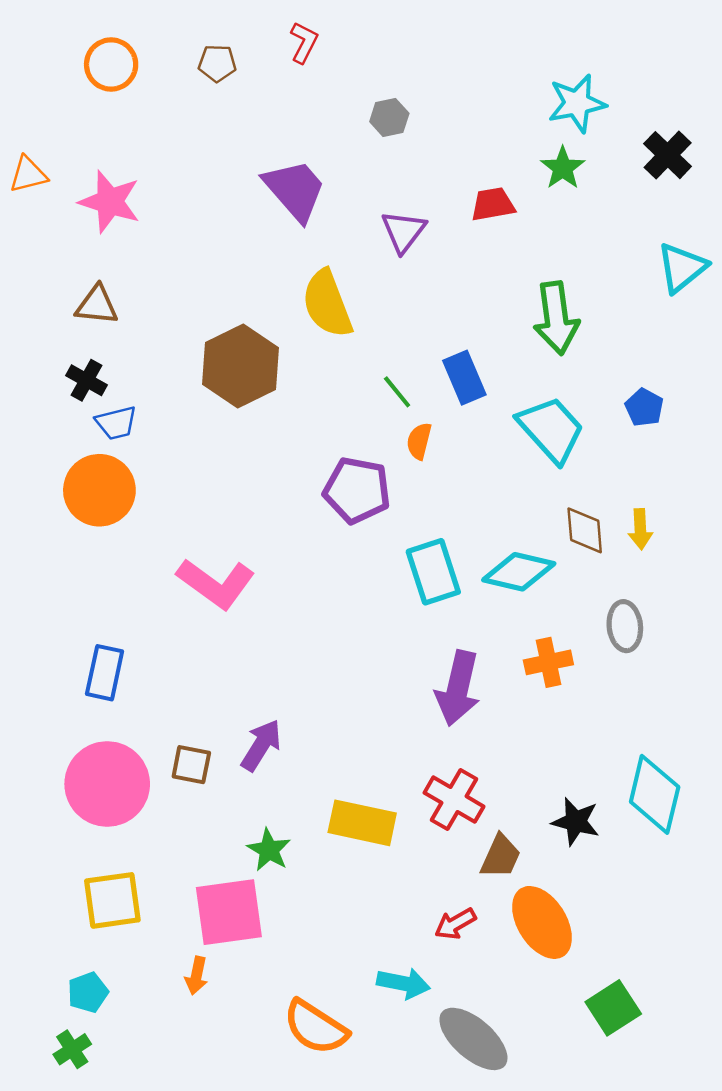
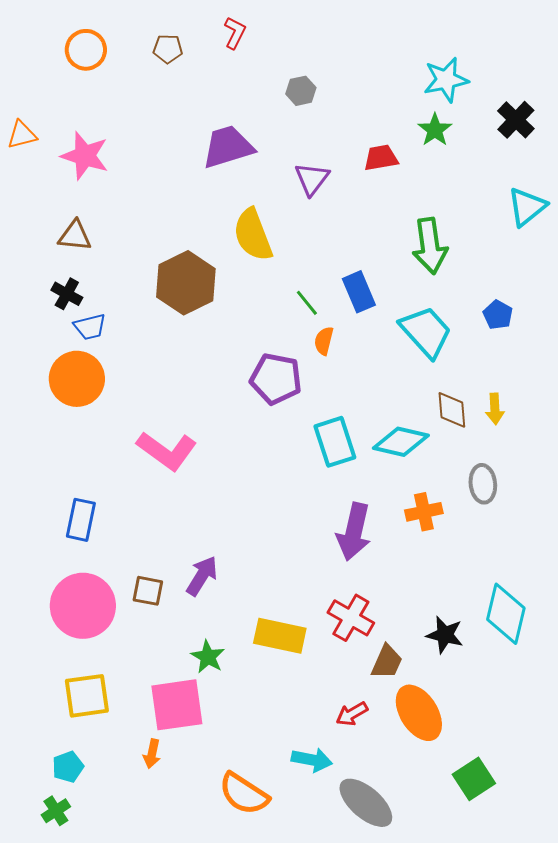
purple trapezoid: (295, 190) -> (228, 147), turned -66

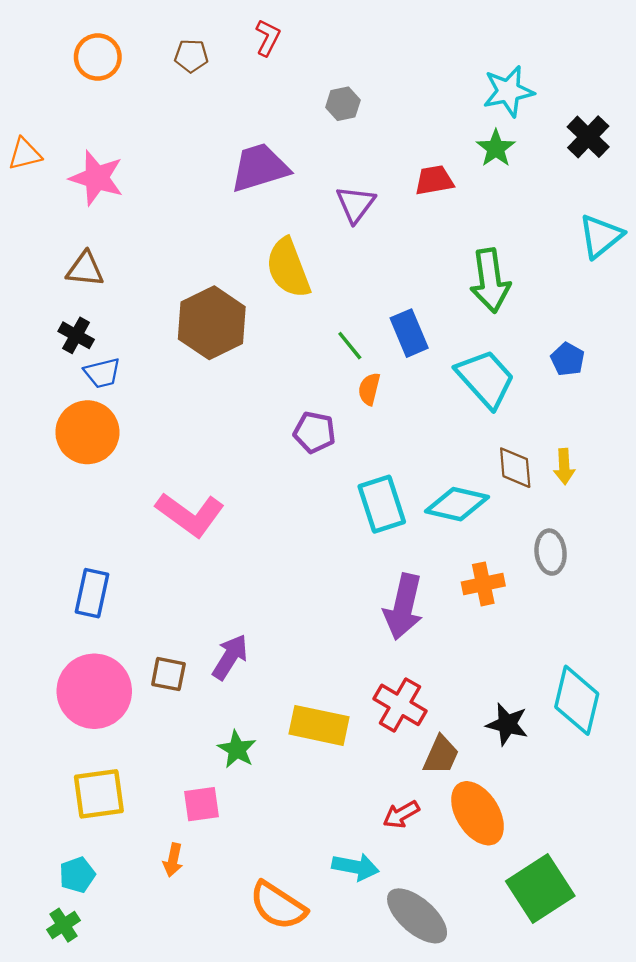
purple pentagon: (276, 379) -> (314, 432), size x0.7
pink square: (177, 705) -> (202, 804), size x0.6
green square: (474, 779) -> (540, 889), size x1.4

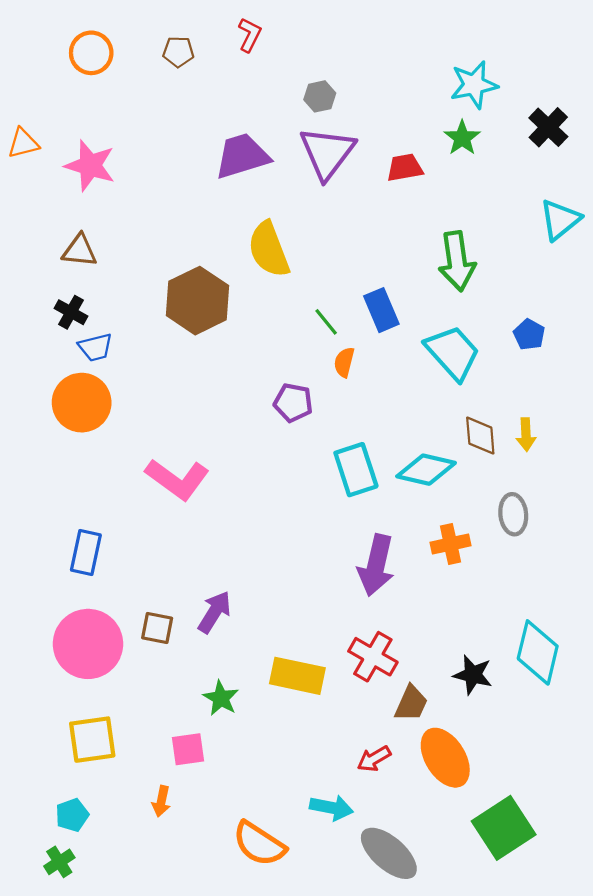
purple triangle: (355, 204) -> (327, 153), moved, size x1.5

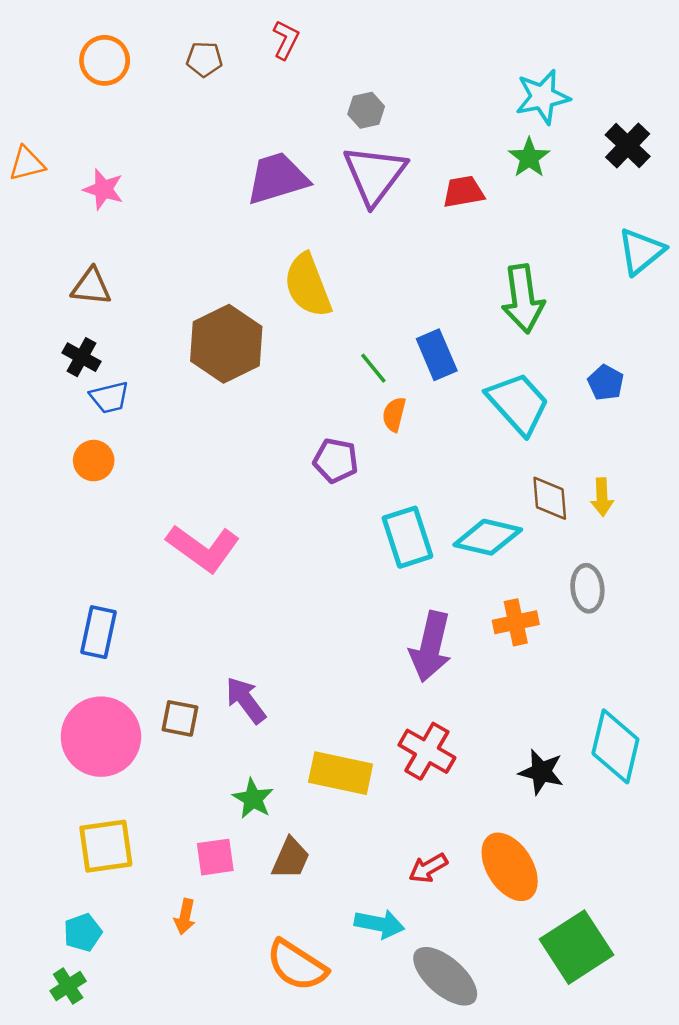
pink star: (90, 166) -> (103, 189), size x0.7
orange circle: (82, 403) -> (94, 461), size x0.6
purple arrow: (215, 612) -> (246, 700), turned -69
brown trapezoid: (411, 703) -> (291, 858), moved

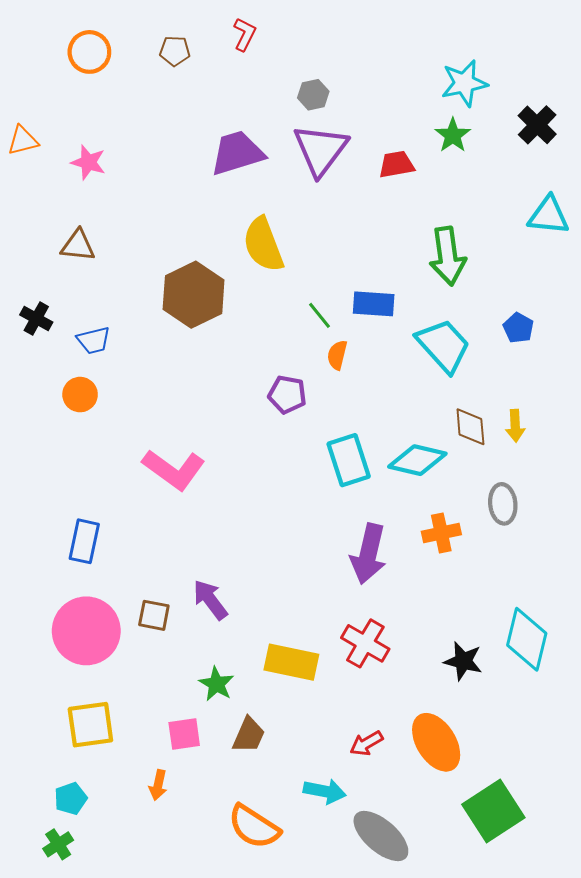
cyan triangle: (641, 251) -> (549, 215), turned 45
blue rectangle: (437, 355) -> (374, 304), turned -63
black cross: (81, 357) -> (36, 319), moved

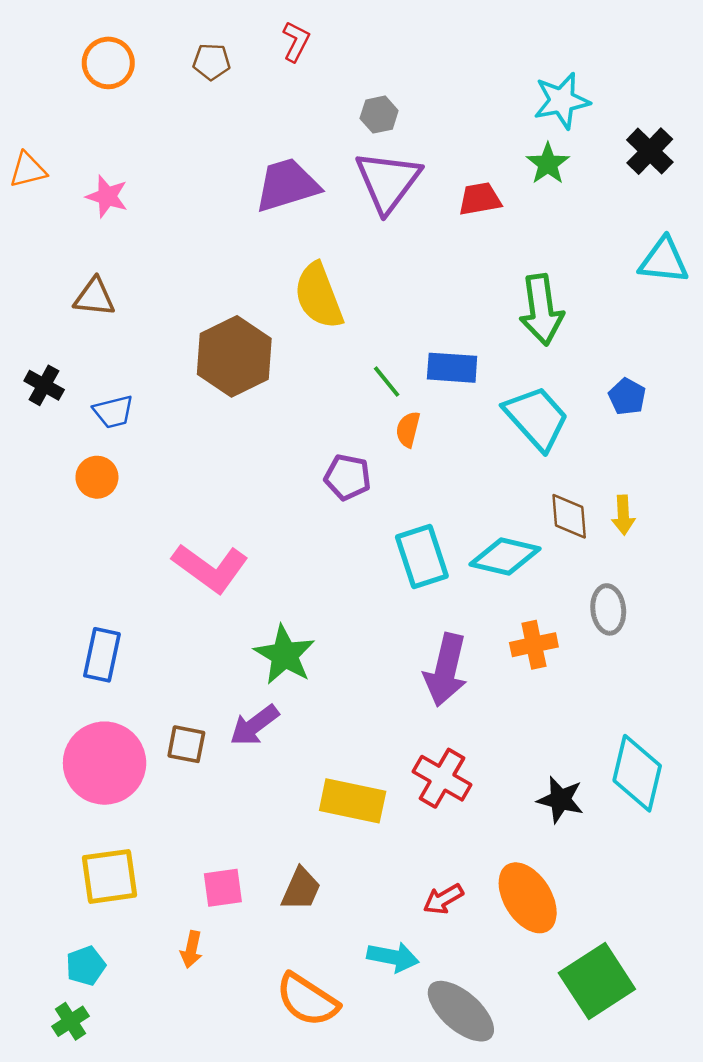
purple arrow: (210, 600) -> (254, 725), turned -90
green star: (216, 684) -> (285, 655), moved, size x1.4

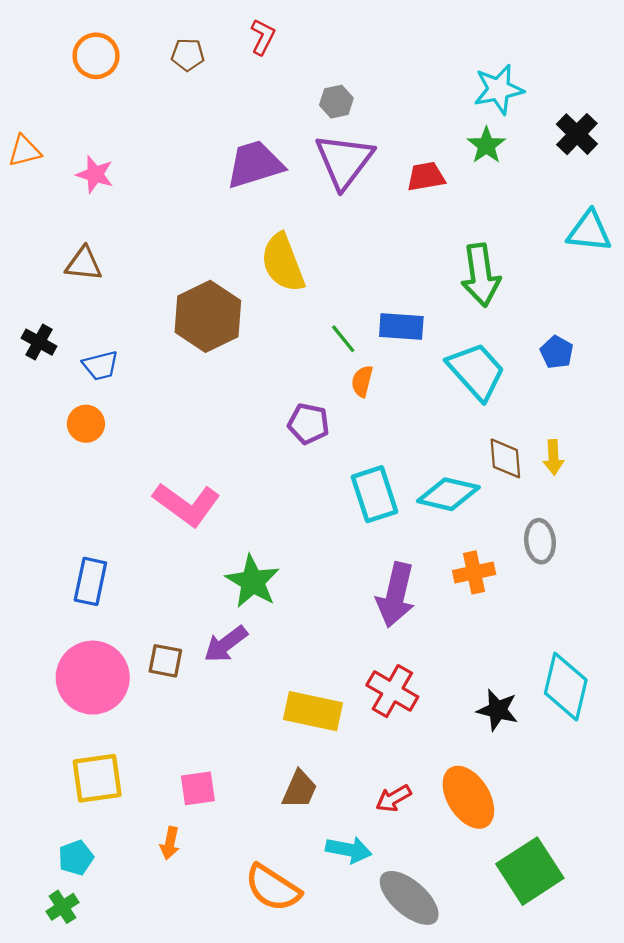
brown trapezoid: (301, 889) -> (300, 789), moved

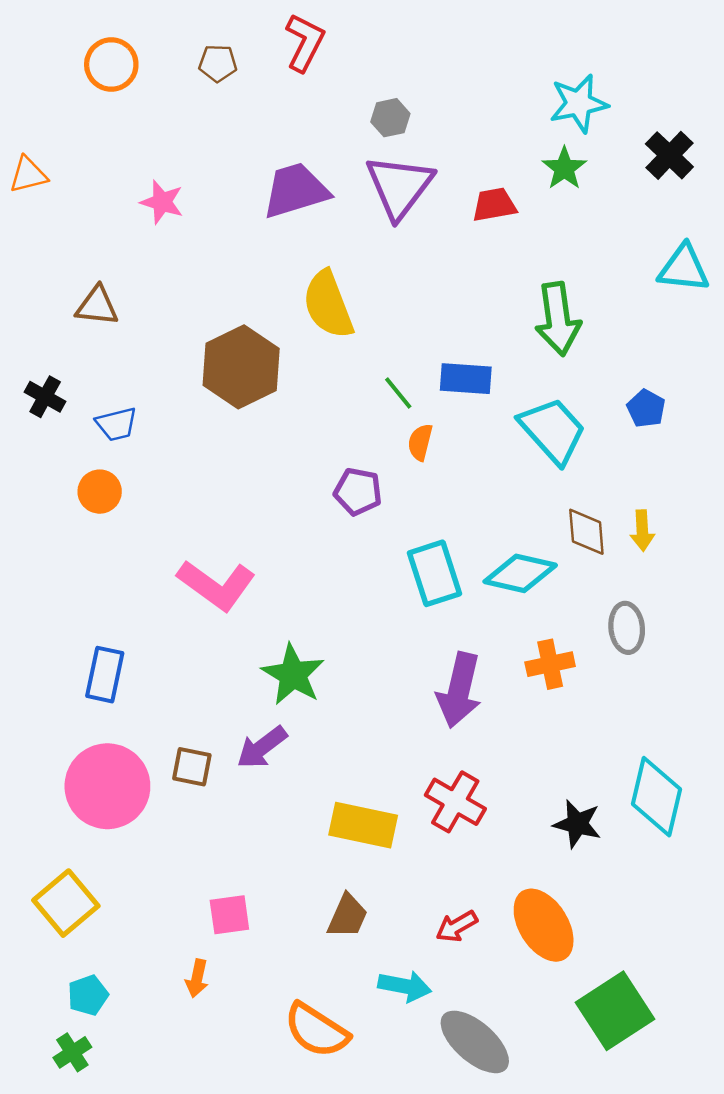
red L-shape: (263, 37) -> (305, 42), size x1.4
pink star: (95, 174) -> (162, 202), moved
yellow square: (97, 778) -> (66, 903), moved, turned -32

